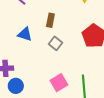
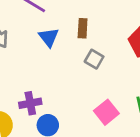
blue triangle: (25, 34) -> (49, 37), moved, turned 42

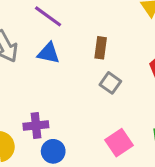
blue triangle: (49, 37) -> (49, 53), moved, turned -45

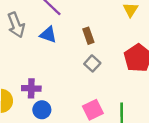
brown rectangle: (101, 48) -> (88, 36), turned -35

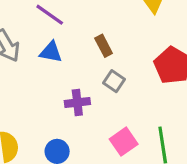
purple cross: (31, 88) -> (77, 103), moved

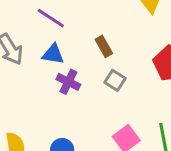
purple cross: (77, 103) -> (68, 82), moved, turned 35

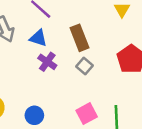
brown rectangle: (104, 46) -> (80, 38), size x1.5

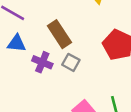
purple cross: (47, 62) -> (42, 62), moved

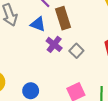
brown rectangle: (59, 34) -> (63, 18), moved

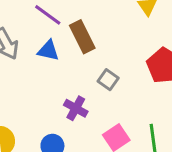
purple cross: (54, 44) -> (76, 108), moved

